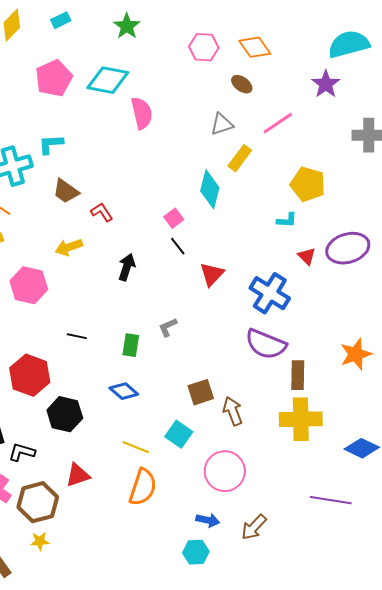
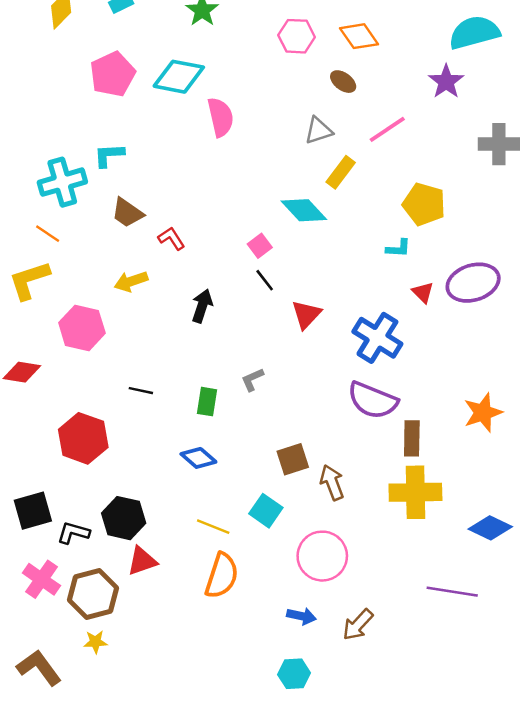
cyan diamond: (210, 189) -> (304, 210), turned -57
black hexagon: (65, 414) -> (124, 518), moved
cyan hexagon: (196, 552) -> (294, 674), moved

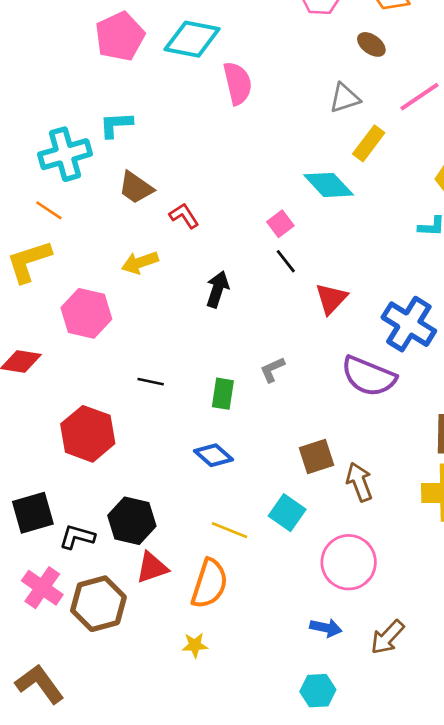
purple semicircle: (373, 400) -> (369, 376), moved
orange semicircle: (222, 576) -> (209, 584), moved
yellow star: (95, 642) -> (195, 645), moved

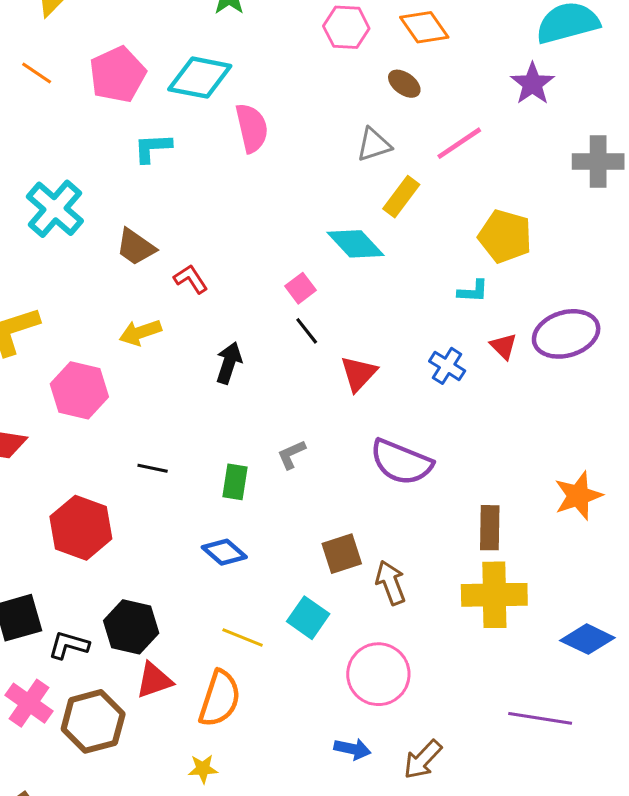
cyan L-shape: (116, 125) -> (153, 148), moved
cyan cross: (65, 154) -> (55, 209), turned -33
orange line: (49, 210) -> (37, 73), moved
blue cross: (409, 324) -> (447, 366), moved, size x0.6

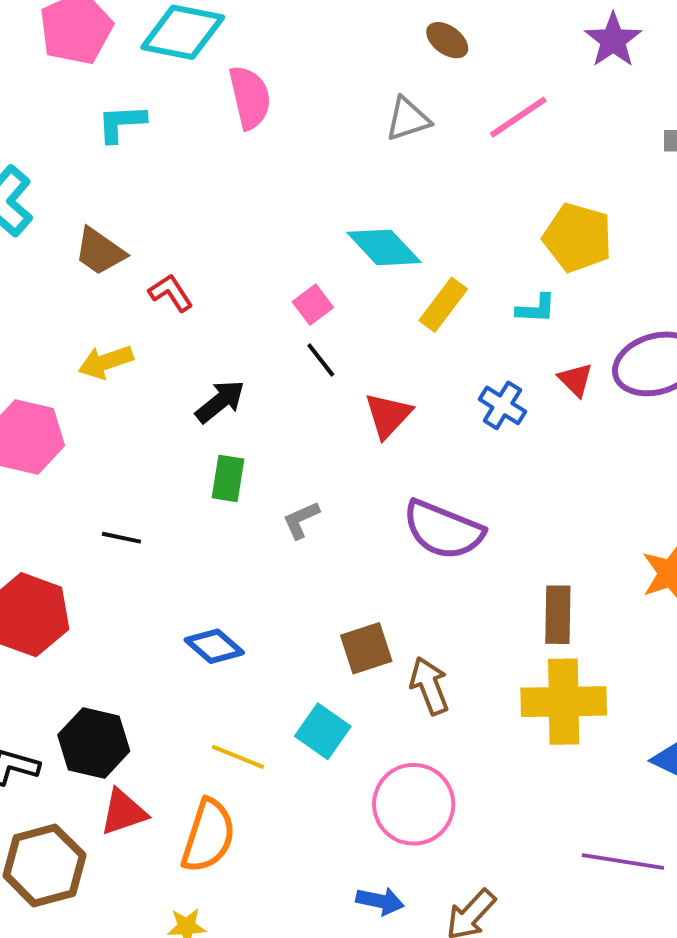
yellow rectangle: (401, 197) -> (443, 305), moved
black arrow: (229, 363) -> (220, 401), turned 33
green rectangle: (235, 482) -> (228, 478), moved

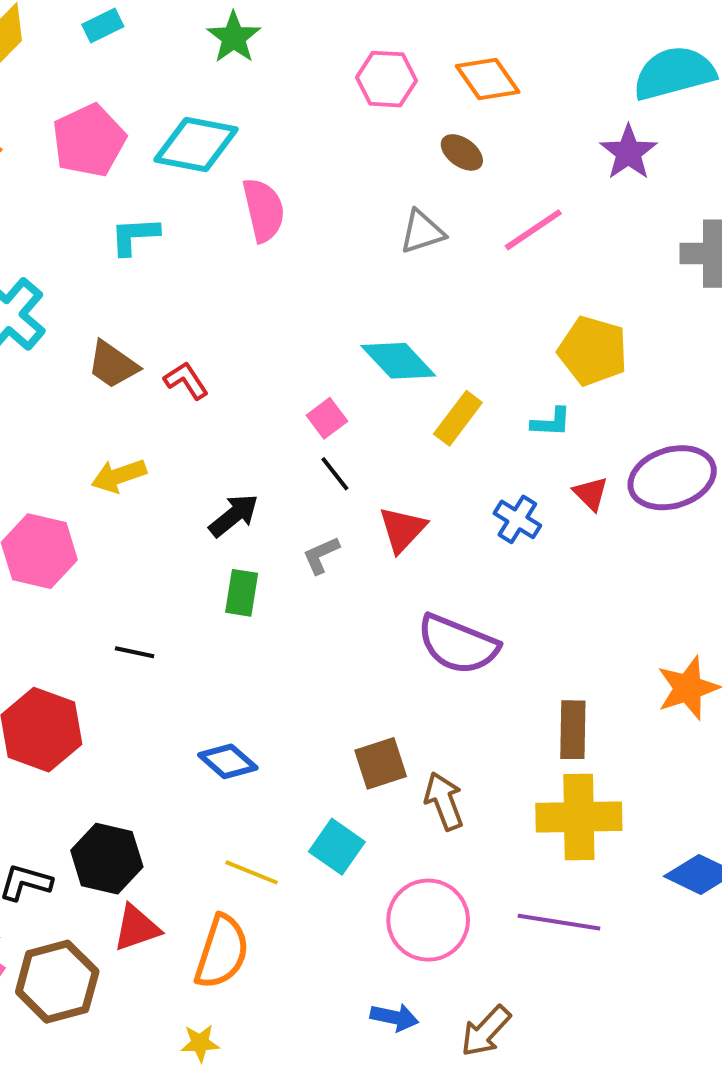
red L-shape: (171, 293) -> (186, 381), moved
gray L-shape: (301, 520) -> (321, 555), moved
purple line: (623, 861) -> (559, 922), moved

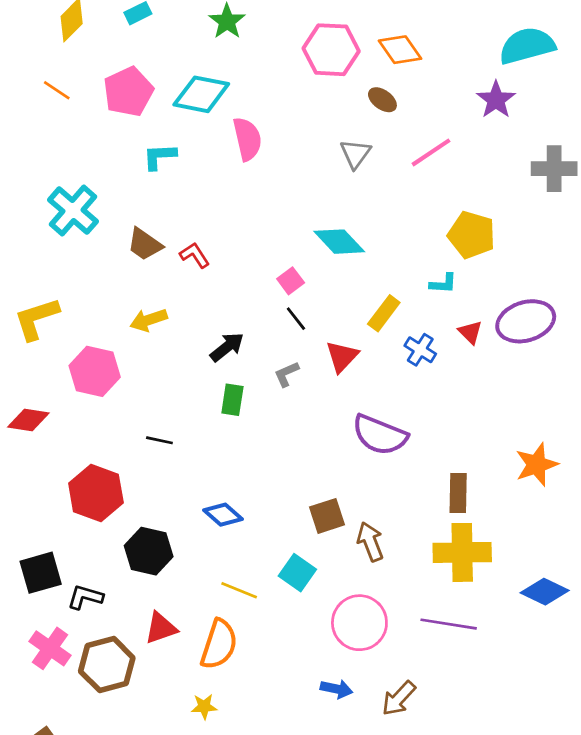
pink hexagon: (386, 79) -> (331, 50), size x1.4
gray triangle: (422, 232) -> (355, 154), turned -36
yellow rectangle: (458, 418) -> (384, 313), moved
black hexagon: (107, 859) -> (149, 551), moved

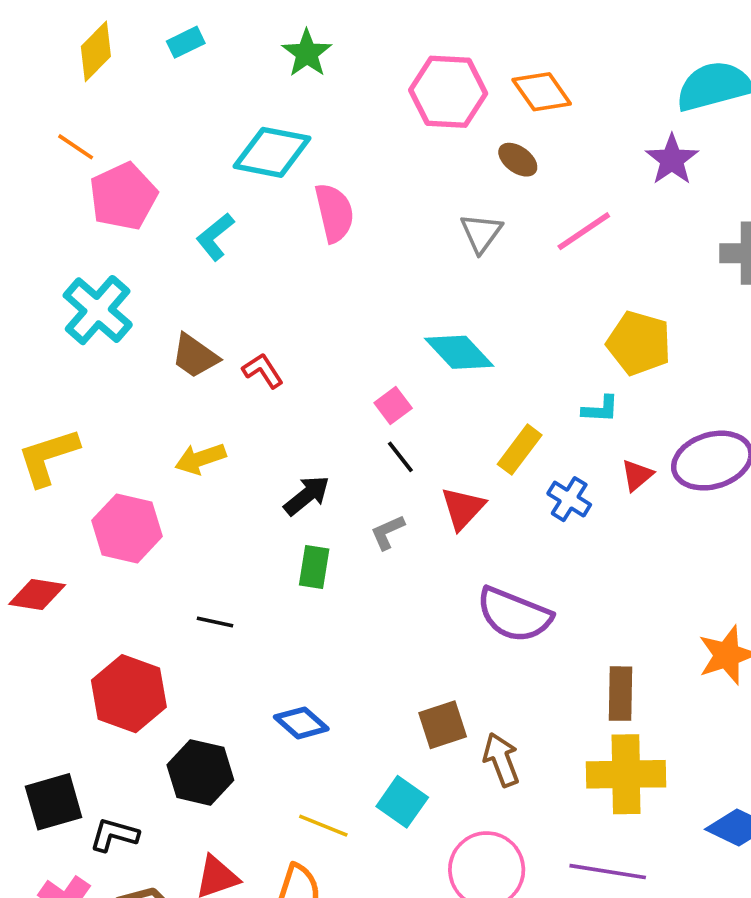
pink pentagon: (128, 92) -> (123, 196), moved
cyan L-shape: (159, 156) -> (215, 237), turned -36
red triangle: (470, 332) -> (637, 475), turned 35

